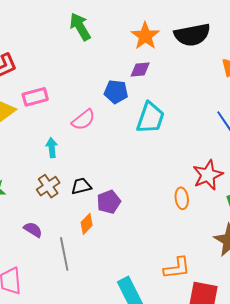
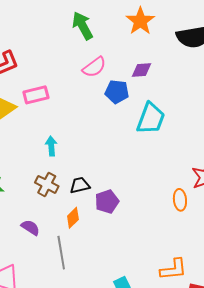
orange star: (145, 36) -> (140, 21), moved
pink semicircle: (83, 120) -> (94, 67), moved
brown cross: (48, 186) -> (47, 184), turned -30
orange diamond: (87, 224) -> (73, 218), moved

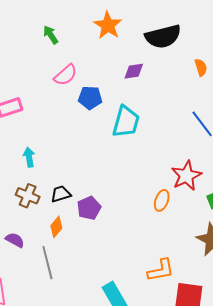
green arrow: (83, 26) -> (51, 35), size x0.7
purple diamond: (142, 70) -> (134, 71), moved
orange ellipse: (180, 200) -> (162, 200), turned 30

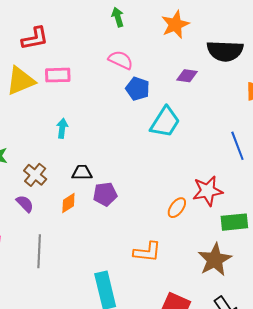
pink semicircle: (66, 75) -> (121, 60), turned -130
brown cross: (28, 196) -> (35, 175), moved
gray line: (47, 263) -> (39, 251), moved
orange L-shape: (161, 270) -> (147, 252), moved

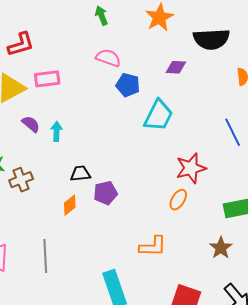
brown cross: (35, 175) -> (21, 180), moved, turned 35
red star: (208, 191) -> (191, 168), moved
purple semicircle: (25, 204) -> (31, 124), moved
brown star: (215, 260) -> (221, 248), size x0.7

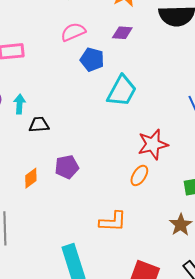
pink semicircle: (108, 58) -> (73, 32), turned -45
purple diamond: (176, 67) -> (122, 33), moved
black trapezoid: (80, 174) -> (39, 125), moved

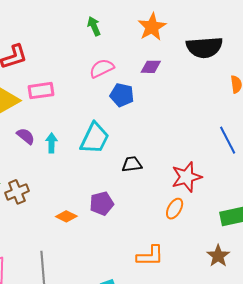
cyan trapezoid: (122, 91) -> (95, 138), moved
black trapezoid: (39, 125) -> (132, 164), moved
orange diamond: (31, 178) -> (66, 216), turned 65

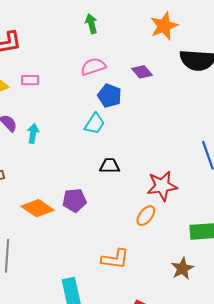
orange star: (152, 27) -> (164, 26), moved
purple diamond: (151, 67) -> (142, 72), turned 40
pink rectangle: (41, 91) -> (30, 80), size x0.7
cyan trapezoid: (95, 138) -> (95, 124), moved, size x0.7
orange diamond: (66, 216) -> (38, 208), size x1.5

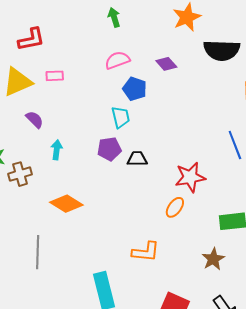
cyan trapezoid: (95, 124) -> (121, 117), turned -45
cyan arrow: (33, 133) -> (57, 150), moved
purple pentagon: (74, 200) -> (109, 149), moved

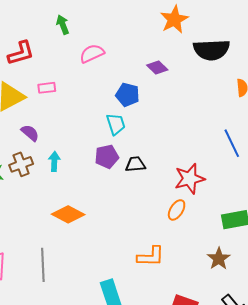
green arrow: (114, 17) -> (63, 25), moved
pink semicircle: (117, 60) -> (92, 54), moved
brown cross: (20, 174) -> (21, 164), moved

